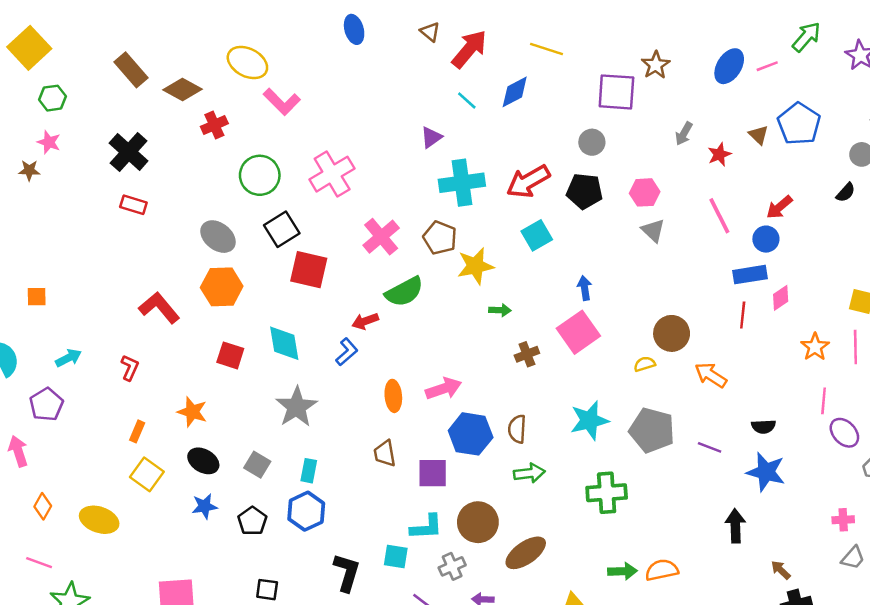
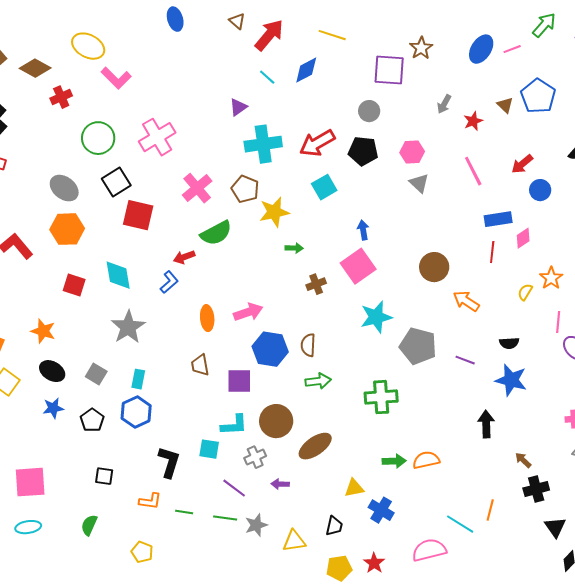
blue circle: (766, 239) -> (540, 190), moved
yellow semicircle: (645, 364) -> (525, 292), moved, turned -42
cyan star: (589, 420) -> (376, 317), moved

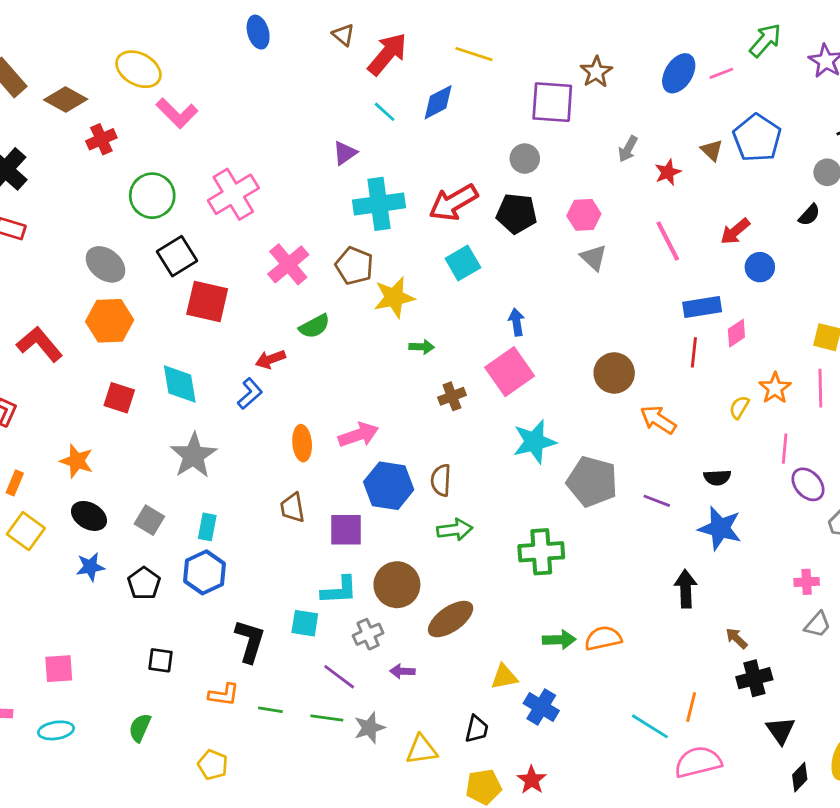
green semicircle: (216, 233) -> (314, 326), size x0.7
pink square: (30, 482) -> (59, 669), size x0.7
pink semicircle: (429, 550) -> (698, 762), moved

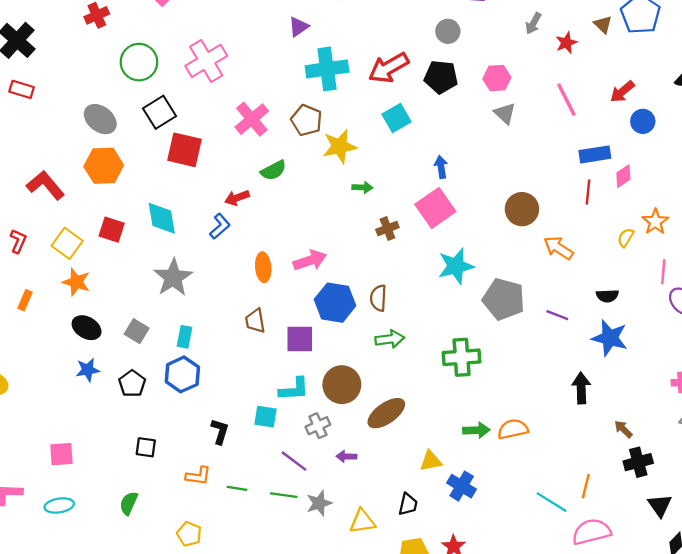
yellow square: (26, 531) -> (67, 243), moved
black L-shape: (250, 641) -> (220, 431), size x0.7

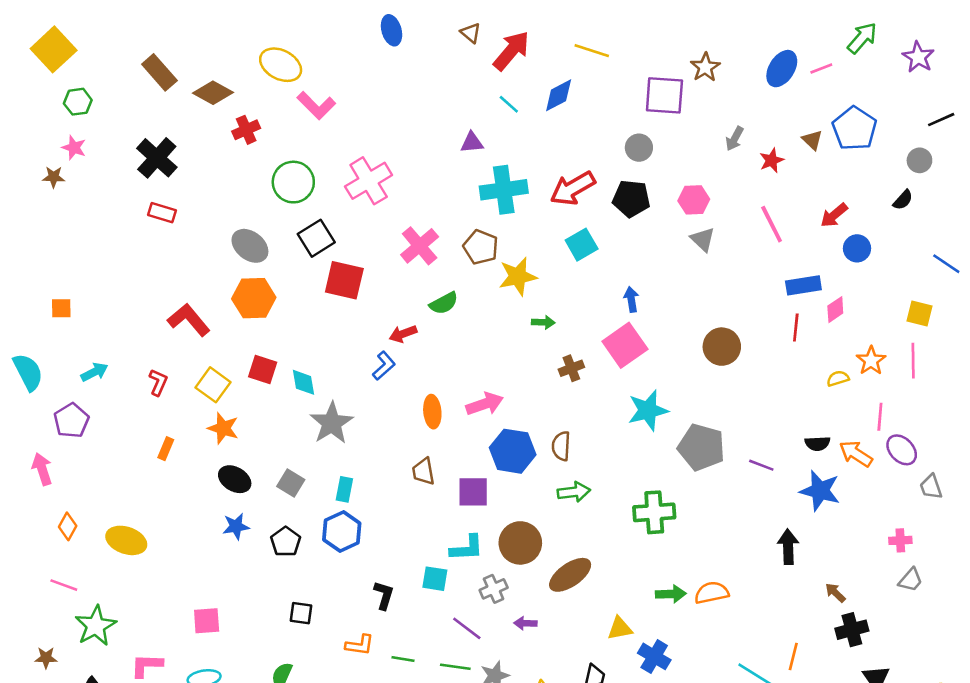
purple triangle: (299, 27) -> (472, 143), turned 30
cyan diamond: (162, 218) -> (304, 382), moved, size x0.7
yellow semicircle: (626, 238) -> (838, 378), turned 42
orange arrow: (558, 248) -> (856, 454), moved

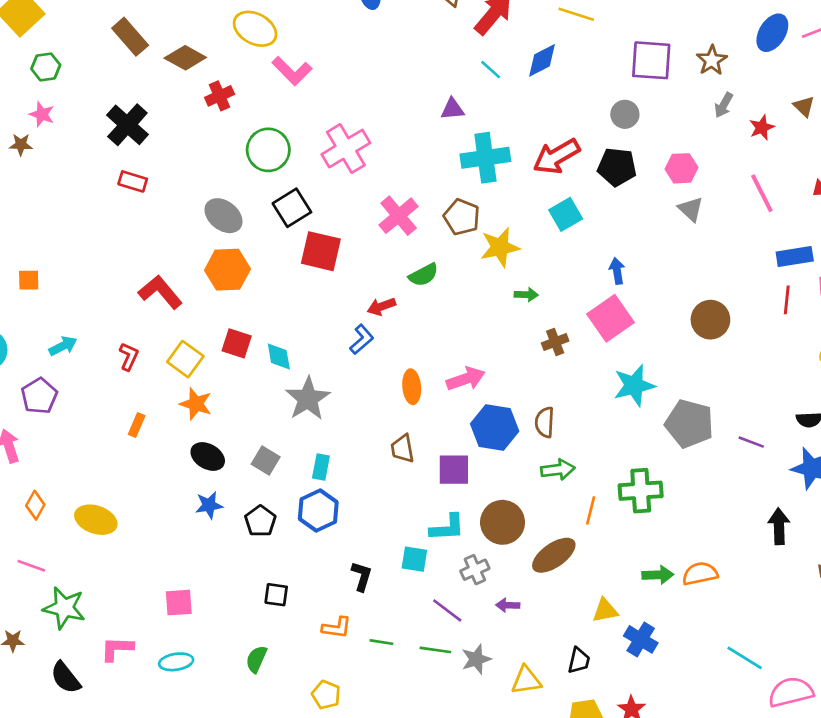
brown star: (705, 67) -> (712, 60), moved
green star: (96, 626) -> (64, 608), turned -30
orange line: (793, 656) -> (591, 510), moved

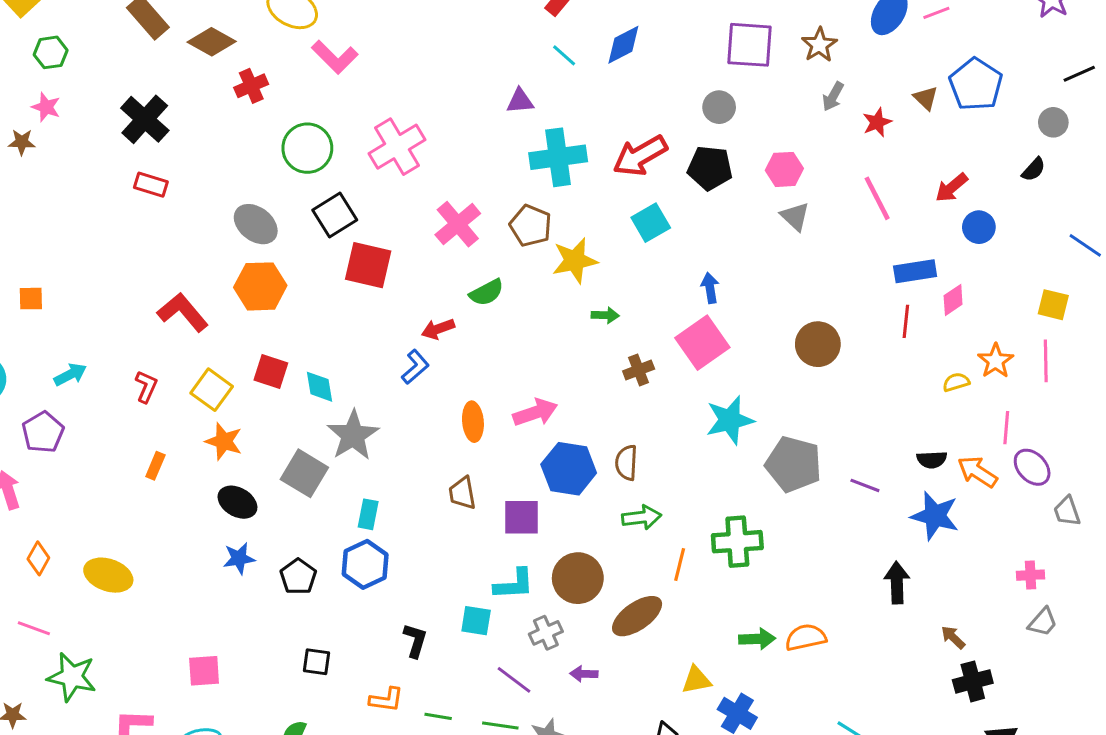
gray square: (266, 460) -> (304, 473), moved, size x1.4

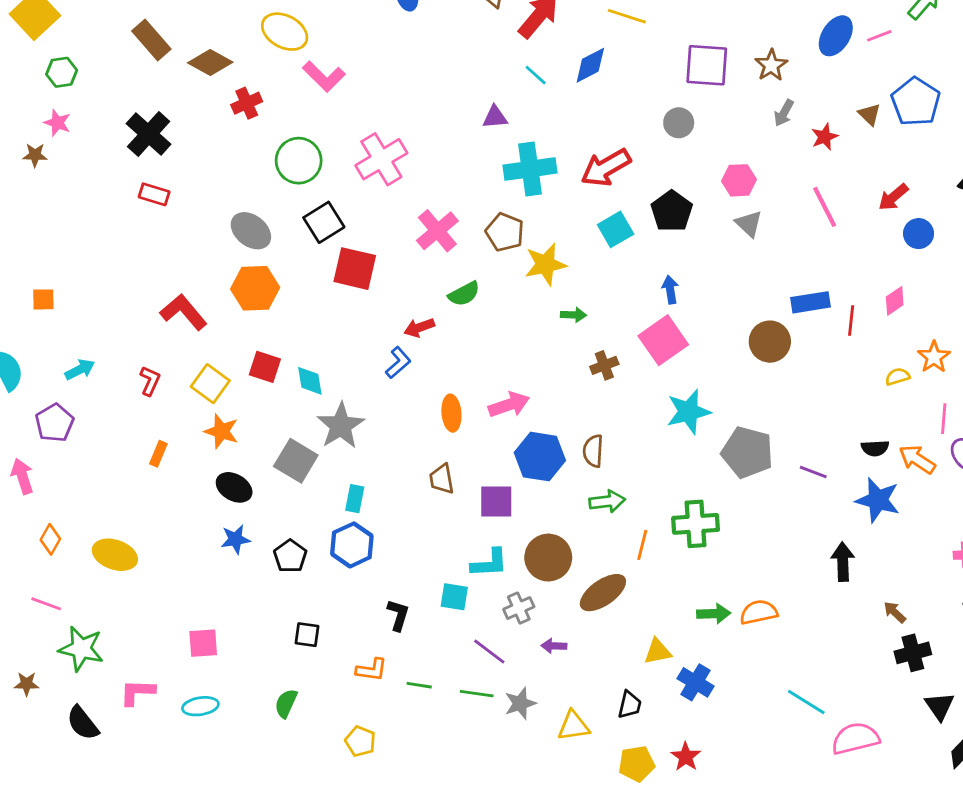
black pentagon: (710, 168) -> (672, 211), moved, turned 30
blue rectangle: (915, 271) -> (811, 302), moved

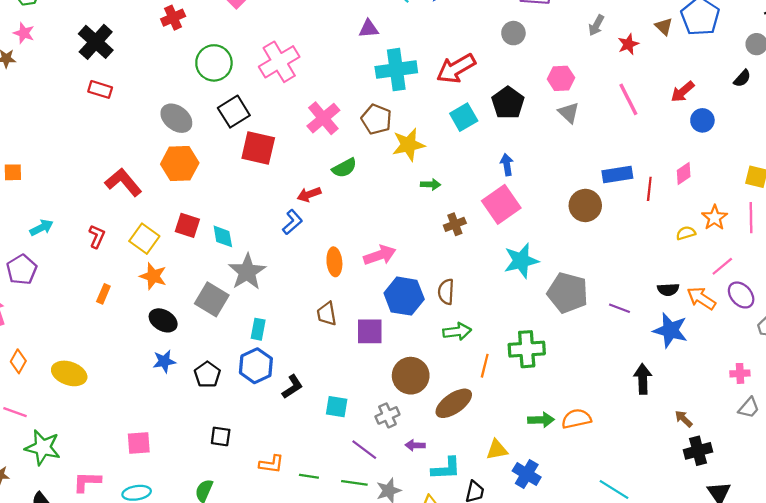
pink line: (944, 419) -> (722, 266), turned 45
cyan L-shape: (489, 563) -> (446, 468), moved
black L-shape: (398, 615) -> (292, 387), moved, turned 40

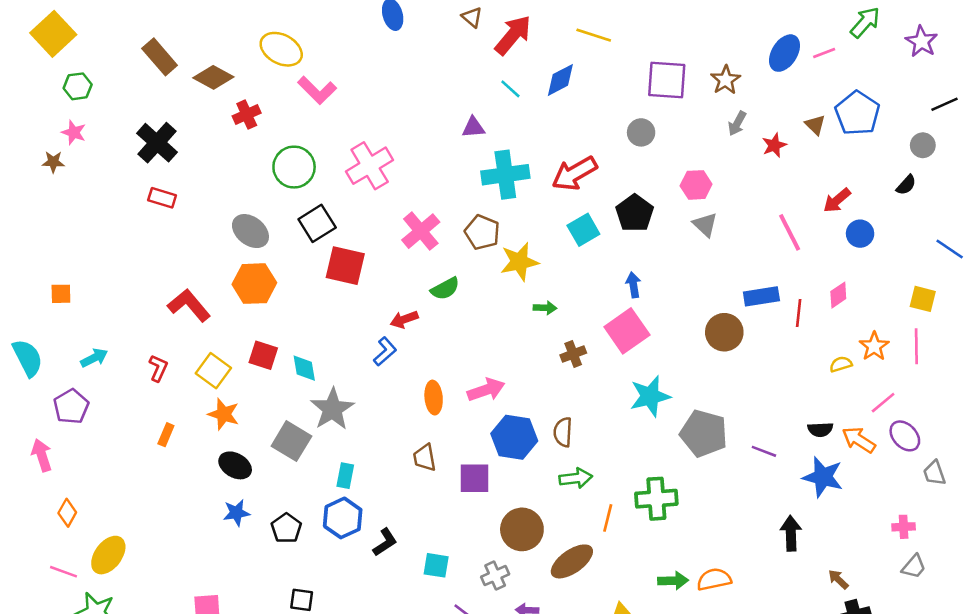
pink line: (628, 99) -> (790, 232), moved
yellow ellipse: (69, 373) -> (108, 555), moved, turned -72

